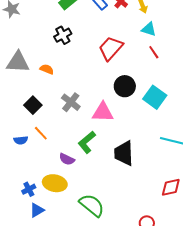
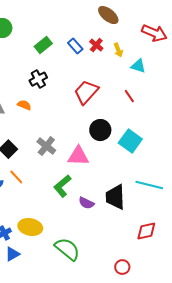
cyan triangle: (149, 29) -> (138, 66), moved
orange semicircle: (47, 69) -> (24, 105), moved
black trapezoid: (124, 153) -> (115, 197), moved
purple semicircle: (67, 159) -> (86, 203), moved

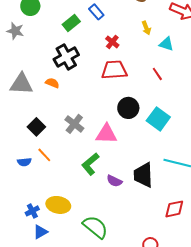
red cross: (96, 45) -> (112, 42), moved
blue rectangle: (75, 46) -> (96, 12), moved
black cross: (38, 79) -> (66, 57), size x1.4
red trapezoid: (86, 92) -> (114, 70), turned 44

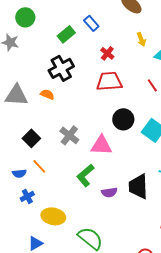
purple semicircle: (114, 181) -> (109, 192), turned -35
blue cross: (32, 211) -> (27, 196), moved

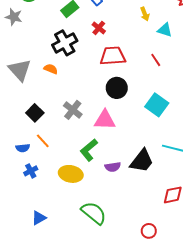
red cross: (107, 53) -> (99, 28), moved
gray triangle: (16, 95) -> (20, 70), turned 45
black circle: (123, 119) -> (117, 88), moved
black trapezoid: (138, 186) -> (142, 161), turned -140
yellow ellipse: (53, 216) -> (71, 174), moved

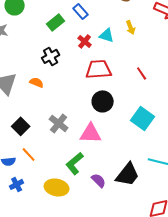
cyan triangle: (165, 30) -> (107, 35), moved
black cross: (65, 43) -> (51, 56), size x0.7
purple semicircle: (113, 167) -> (99, 180), turned -126

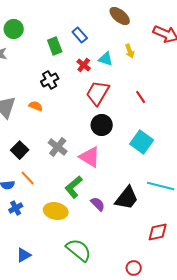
green rectangle: (56, 22) -> (55, 46), turned -72
red trapezoid: (99, 69) -> (98, 93), turned -56
pink triangle: (91, 133) -> (90, 157), turned 30

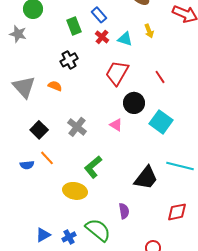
red cross: (84, 65) -> (102, 37), moved
black circle: (102, 125) -> (134, 103), moved
pink triangle: (90, 157) -> (116, 125), moved, size x0.6
purple semicircle: (98, 204) -> (124, 211), moved, turned 35
blue cross: (16, 208) -> (69, 237), moved

